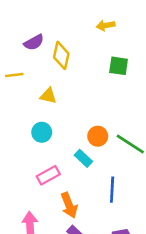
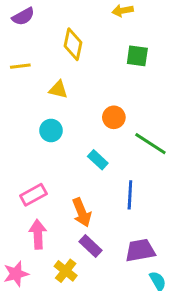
purple semicircle: (34, 42) -> (23, 16), moved
orange circle: (98, 136) -> (114, 117), moved
pink rectangle: (48, 175) -> (33, 195), moved

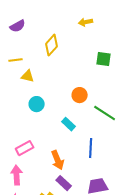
yellow diamond: (73, 44) -> (52, 45), turned 30
green square: (137, 56) -> (104, 59), moved
yellow triangle: (58, 90) -> (28, 76), moved
pink arrow: (38, 234) -> (17, 175), moved

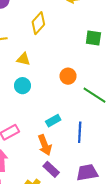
yellow triangle: (28, 76) -> (24, 59), moved
cyan rectangle: (69, 124) -> (53, 121), moved, turned -72

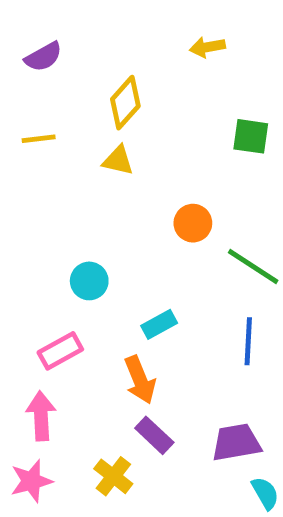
yellow triangle: (24, 59) -> (118, 160), moved
cyan circle: (22, 86) -> (89, 281), moved
blue line: (80, 132) -> (248, 341), moved

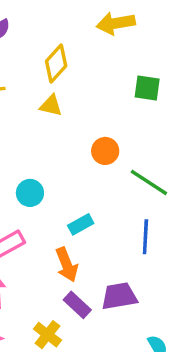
yellow arrow: (207, 47) -> (116, 23), size x1.5
purple trapezoid: (236, 442) -> (119, 296), moved

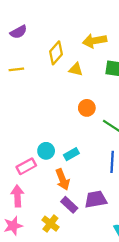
yellow arrow: (116, 23) -> (95, 41), moved
yellow triangle: (51, 105) -> (76, 69), moved
cyan circle: (30, 193) -> (46, 151), moved

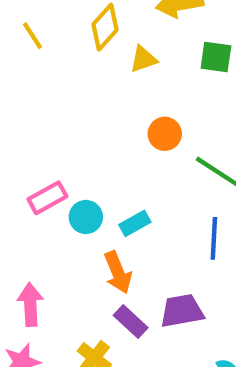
yellow line: (16, 69) -> (32, 36), moved, turned 64
yellow triangle: (76, 69) -> (143, 59), turned -32
pink rectangle: (26, 166) -> (47, 198), moved

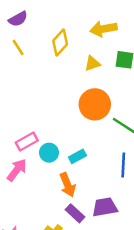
yellow triangle: (143, 59) -> (92, 64), moved
orange circle: (165, 134) -> (95, 104), size x1.6
pink arrow: (30, 304) -> (17, 170), moved, turned 40

